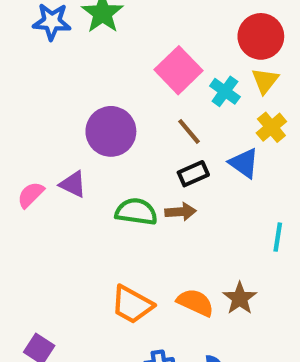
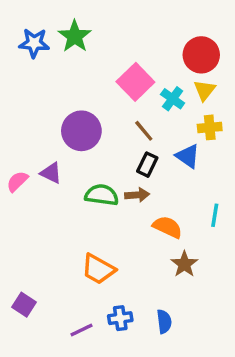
yellow cross: (271, 127) -> (210, 127), turned 35
black rectangle: (193, 174) -> (147, 165), turned -40
orange semicircle: (195, 302) -> (167, 227), moved

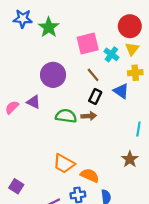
green star: (75, 36) -> (49, 27), moved
pink square: (135, 82) -> (88, 43), turned 30
orange semicircle: (167, 227) -> (90, 175), moved
brown star: (184, 264) -> (130, 159), moved

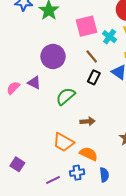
green semicircle: (66, 116) -> (66, 96), turned -48
brown arrow: (89, 116) -> (88, 121), moved

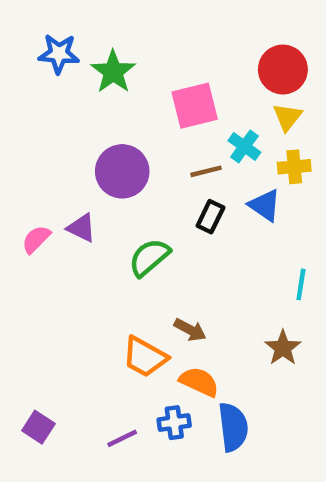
cyan cross: (110, 37) -> (244, 146), moved
brown line: (92, 56) -> (206, 171), turned -64
brown arrow: (88, 121) -> (190, 330), moved, turned 32
purple square: (17, 164) -> (38, 427), moved
blue semicircle: (104, 175) -> (233, 427), size x1.5

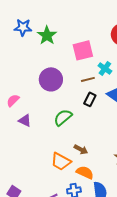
purple triangle: (81, 228) -> (25, 120), moved
pink semicircle: (36, 239) -> (13, 100), moved

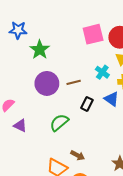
green star: (47, 35) -> (40, 50), moved
pink square: (83, 50) -> (93, 34), moved
brown line: (88, 79) -> (74, 82), moved

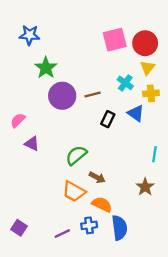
green star: (40, 50) -> (46, 68), moved
green semicircle: (59, 123) -> (76, 155), moved

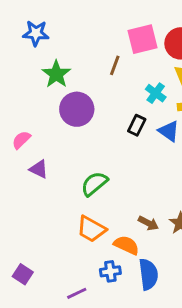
brown line: (93, 95) -> (115, 65), moved, turned -56
black rectangle: (108, 119) -> (137, 125), moved
brown arrow: (97, 178) -> (148, 223), moved
purple line: (62, 234) -> (77, 293), moved

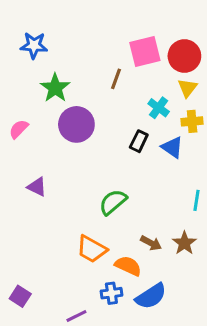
pink semicircle: (21, 140) -> (19, 129), moved
green semicircle: (94, 184) -> (113, 202), moved
blue semicircle: (148, 274) -> (151, 296), turned 64

